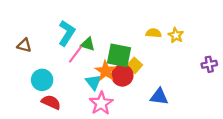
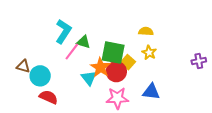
yellow star: (176, 35) -> (149, 53), moved
brown triangle: (24, 45) -> (23, 66), moved
pink star: (101, 103) -> (117, 98), moved, turned 30

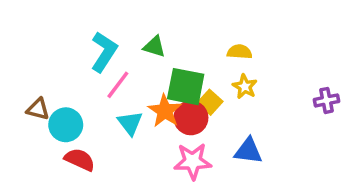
green triangle: (83, 42) -> (154, 47), moved
cyan triangle: (89, 78) -> (130, 123), moved

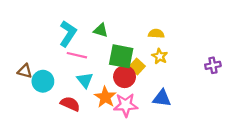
pink line: (118, 85) -> (77, 55), turned 66
orange star: (165, 111) -> (105, 97), moved
red semicircle: (80, 160) -> (70, 104), moved

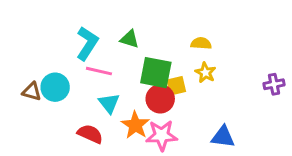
yellow square: (137, 66) -> (176, 86), turned 35
cyan circle: (43, 81) -> (55, 87), moved
blue triangle: (162, 98) -> (223, 137), moved

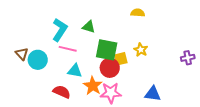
yellow semicircle: (201, 43) -> (138, 13), moved
brown triangle: (32, 92) -> (22, 54), moved, turned 32
cyan triangle: (109, 103) -> (75, 71), turned -42

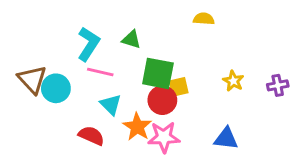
yellow star: (141, 50) -> (233, 81), moved
brown triangle: (22, 54) -> (32, 79), size x1.5
cyan triangle: (75, 71) -> (111, 105), turned 35

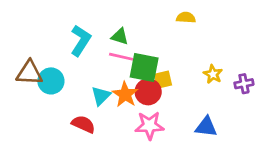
pink line: (100, 72) -> (121, 57), moved
brown triangle: (32, 79) -> (29, 73), turned -44
purple cross: (278, 85) -> (244, 84), moved
cyan triangle: (111, 105) -> (101, 96), turned 30
orange star: (137, 127) -> (125, 94), moved

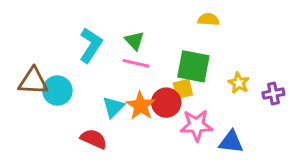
green triangle: (120, 36) -> (134, 41), turned 30
green square: (144, 67) -> (193, 66), moved
pink star: (149, 126) -> (196, 125), moved

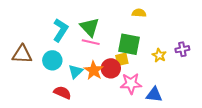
green triangle: (134, 41) -> (90, 27), size x1.5
cyan circle: (57, 90) -> (52, 60), moved
purple cross: (273, 94) -> (182, 49), moved

